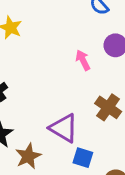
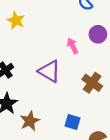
purple triangle: (64, 128) -> (49, 71), moved

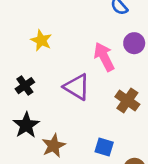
yellow star: (16, 20) -> (41, 40), moved
pink arrow: (73, 46) -> (104, 57), size x1.5

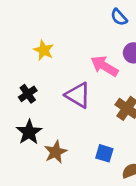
pink arrow: (104, 57) -> (104, 66), turned -32

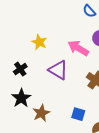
yellow star: (44, 50) -> (39, 42), moved

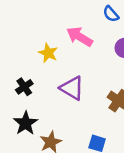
pink arrow: (78, 48) -> (79, 37), moved

